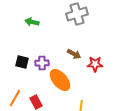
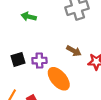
black square: (22, 62) -> (18, 59), turned -32

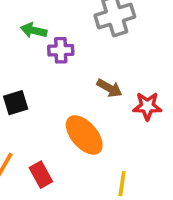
purple cross: (39, 61) -> (61, 50), moved

